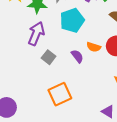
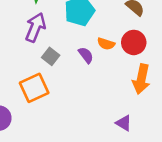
orange square: (60, 94) -> (34, 88), moved

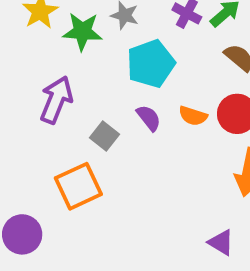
purple arrow: (35, 27) -> (56, 100), moved
purple semicircle: (86, 55) -> (149, 118), moved

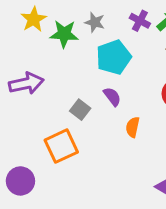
purple arrow: (56, 100) -> (26, 83), moved, turned 56
orange semicircle: (193, 116) -> (133, 127), moved, turned 84

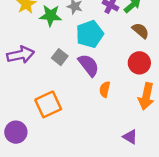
purple semicircle: (112, 97) -> (89, 65), size x1.5
gray square: (80, 110) -> (60, 57), moved

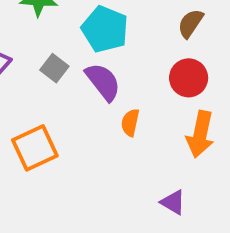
brown semicircle: (140, 31) -> (191, 23), turned -96
cyan pentagon: (90, 34) -> (105, 29), turned -30

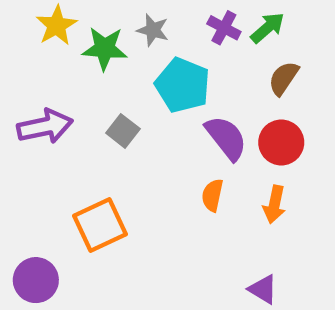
purple semicircle: (103, 82) -> (226, 138), moved
orange arrow: (200, 134) -> (274, 204), moved, size x0.7

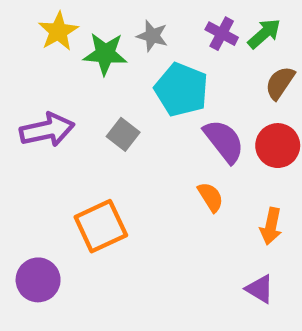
orange semicircle: (212, 195) -> (210, 197), turned 136
orange arrow: (274, 204) -> (271, 226), moved

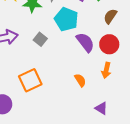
orange semicircle: (210, 197) -> (80, 80), moved
orange arrow: (271, 226) -> (106, 70), moved

